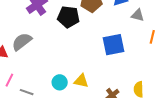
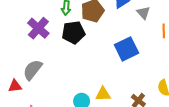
gray triangle: (138, 15) -> (143, 13), turned 48

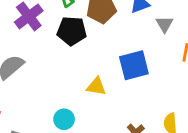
yellow triangle: (103, 94) -> (96, 87), moved

